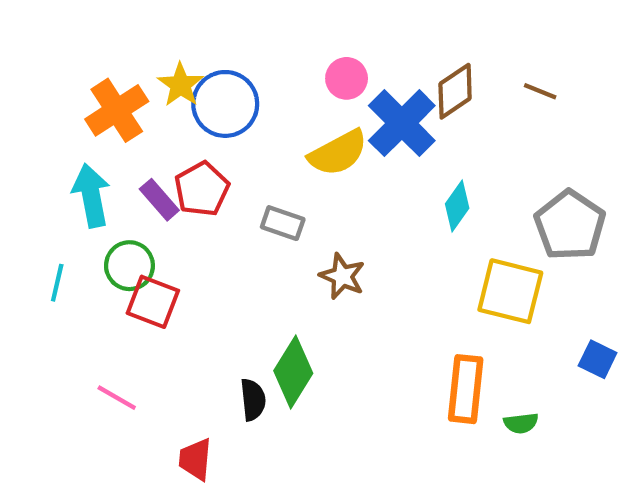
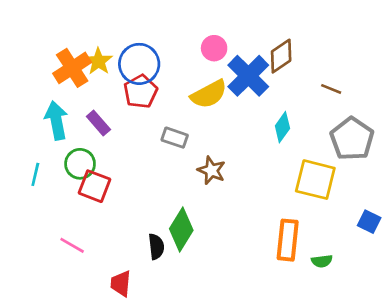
yellow star: (181, 85) -> (98, 61), moved
brown line: (540, 91) -> (331, 89), moved
red pentagon: (202, 189) -> (140, 92), moved

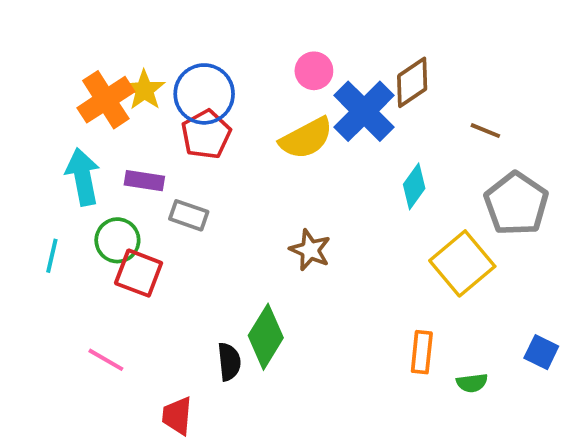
purple rectangle: (98, 123) -> (144, 181), turned -40
gray rectangle: (175, 138) -> (189, 215), moved
yellow square: (315, 180) -> (462, 263), turned 36
blue square: (369, 222) -> (541, 352), moved
orange rectangle: (288, 240) -> (422, 352), size x0.7

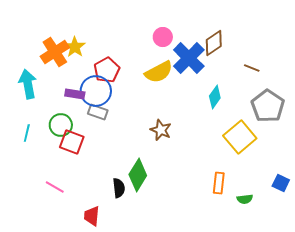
blue circle: (204, 94) -> (96, 91), moved
cyan arrow: (83, 177) -> (28, 84), moved

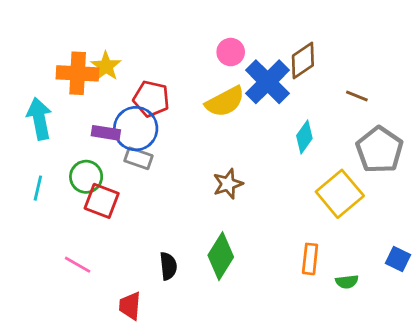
orange cross: (55, 52) -> (78, 73), turned 36
red pentagon: (107, 70) -> (151, 99), turned -30
brown star: (161, 130) -> (228, 184), turned 30
green diamond: (138, 175) -> (221, 256), moved

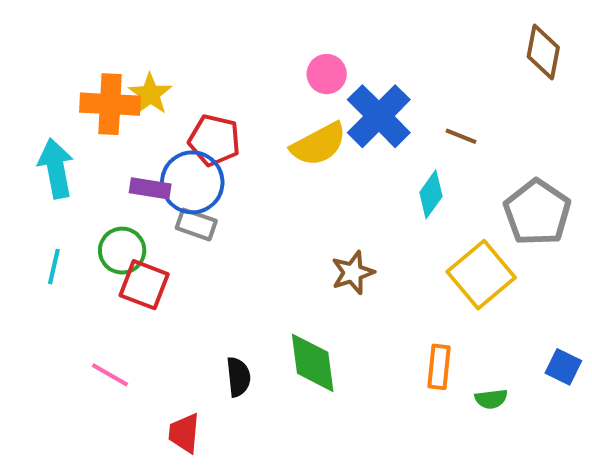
brown diamond: (303, 61) -> (543, 52), moved, turned -45
brown line: (357, 96) -> (461, 136), moved
brown star: (228, 184) -> (353, 273), moved
green diamond: (221, 256) -> (313, 363), turned -39

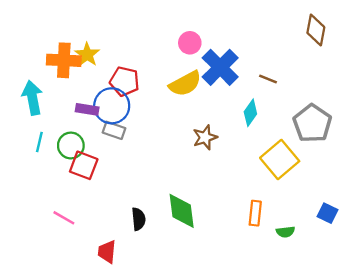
cyan line: (54, 267) -> (39, 142), moved
brown star: (353, 273) -> (205, 137), moved

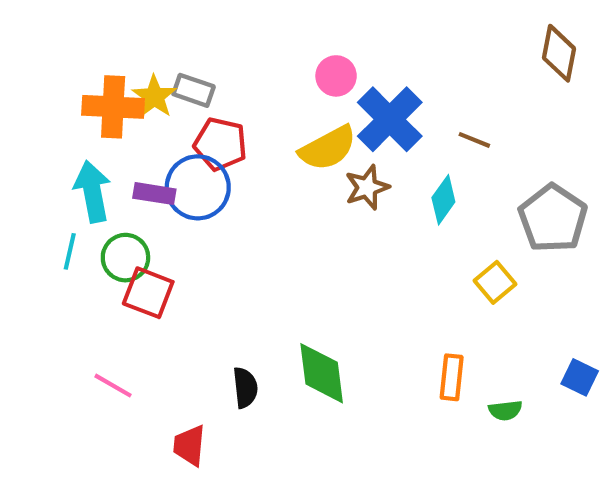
cyan arrow: (32, 98) -> (92, 192), moved
gray rectangle: (114, 130) -> (194, 90), moved
brown star: (205, 137) -> (367, 187), moved
yellow square: (280, 159) -> (495, 282), size x0.6

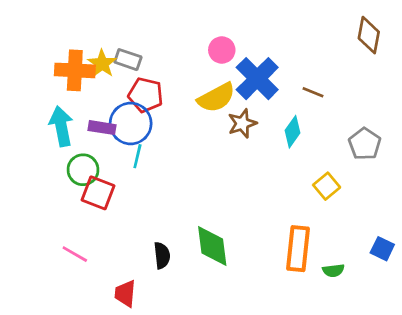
gray pentagon: (553, 218) -> (365, 144), size x0.7
cyan line: (70, 251) -> (137, 156), moved
orange rectangle: (452, 377) -> (298, 249), size x1.5

